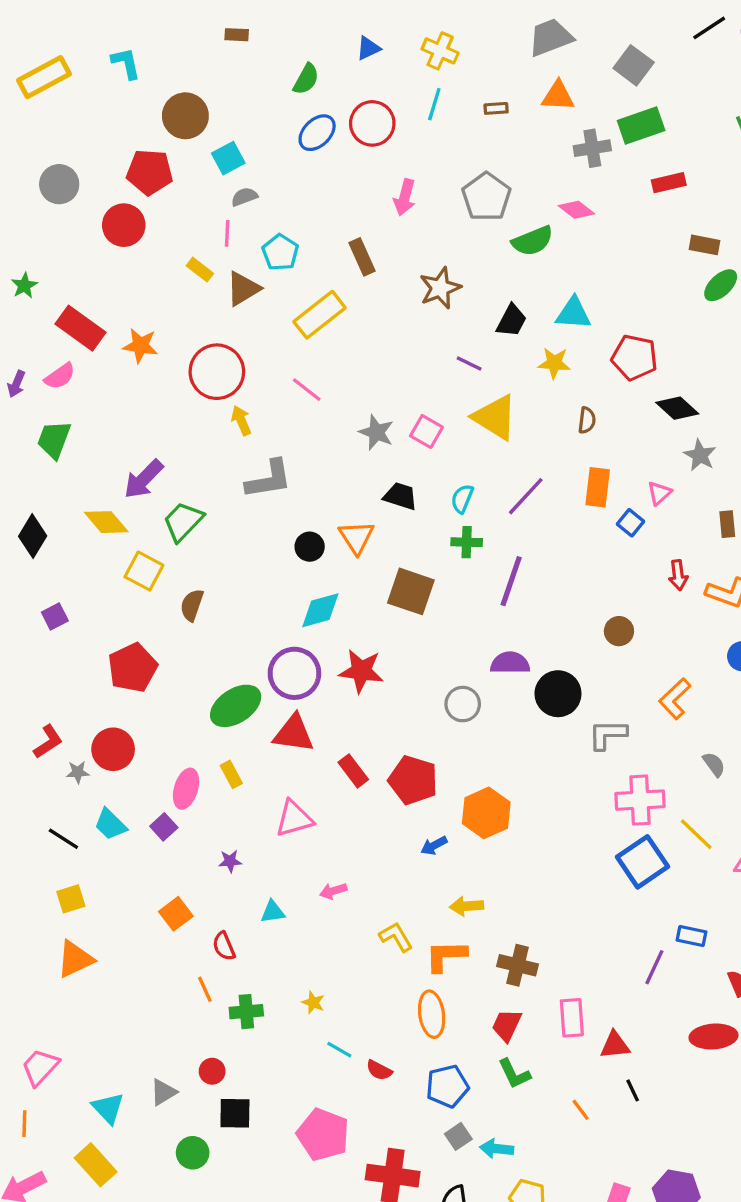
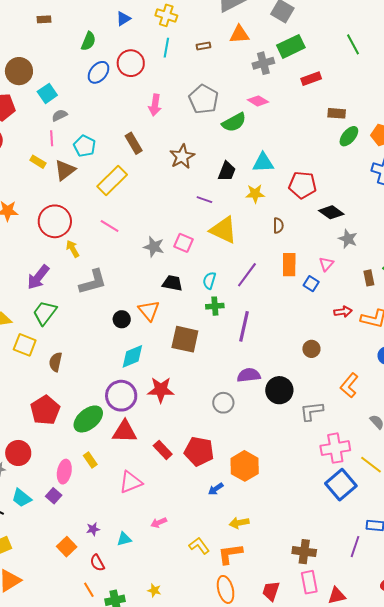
purple arrow: (144, 479) -> (38, 277), moved
red arrow: (678, 575) -> (343, 312), turned -84
red pentagon: (133, 668) -> (45, 410), moved
purple star: (230, 861) -> (93, 529), moved
brown cross: (517, 965) -> (304, 552), moved

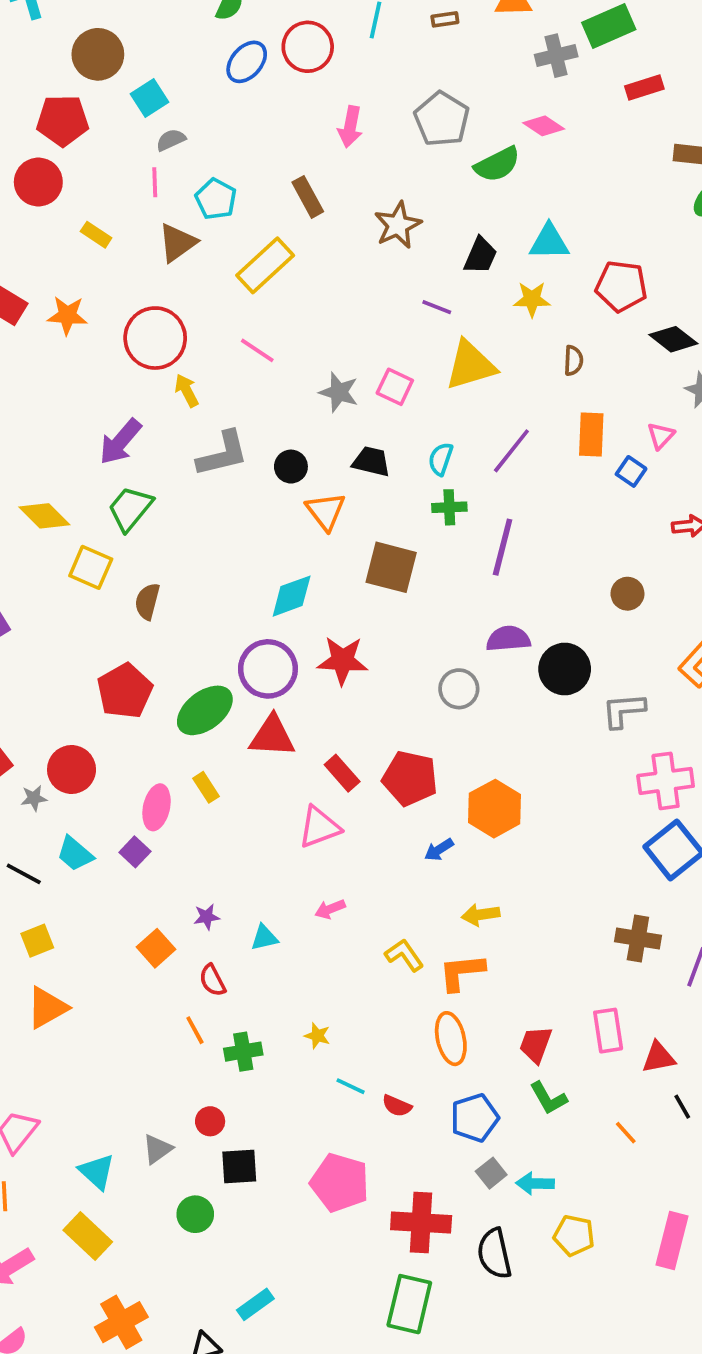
yellow rectangle: (38, 162) -> (96, 235), moved
yellow triangle: (223, 230) -> (470, 365), turned -44
black circle: (122, 319) -> (291, 467), moved
pink triangle: (131, 482) -> (319, 827), moved
brown cross: (304, 552) -> (638, 939), moved

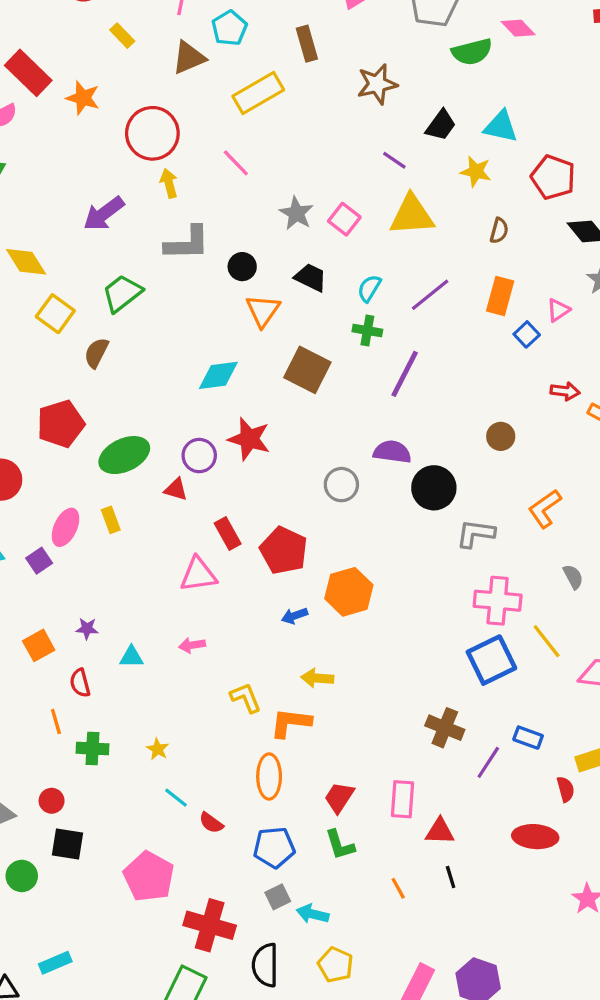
green trapezoid: (130, 509) -> (122, 293), moved
purple circle: (268, 669) -> (199, 456), moved, size x0.7
red triangle: (272, 736) -> (176, 489), size x0.6

